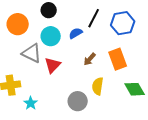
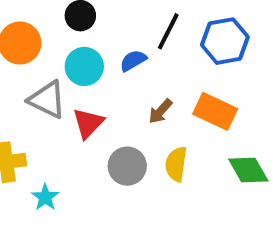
orange rectangle: (118, 59) -> (215, 111), turned -45
gray circle: (78, 101) -> (127, 166), moved

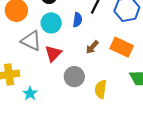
blue semicircle: (133, 61) -> (77, 20), turned 128
yellow semicircle: (176, 164) -> (101, 89), moved

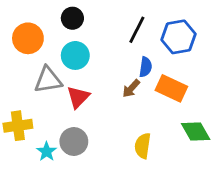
blue semicircle: (77, 20) -> (146, 67), moved
gray triangle: (31, 41) -> (48, 80), turned -35
gray circle: (74, 77) -> (74, 141), moved

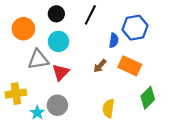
black line: (137, 30) -> (90, 15), moved
blue semicircle: (146, 67) -> (114, 40), moved
green diamond: (196, 131) -> (148, 98), turned 75

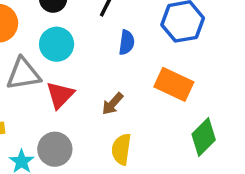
blue semicircle: (114, 40) -> (127, 42), moved
brown arrow: (100, 66) -> (113, 104), moved
yellow semicircle: (108, 108) -> (121, 149), moved

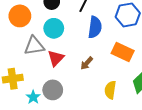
blue semicircle: (127, 42) -> (95, 27), size x1.5
yellow semicircle: (121, 149) -> (110, 90), moved

